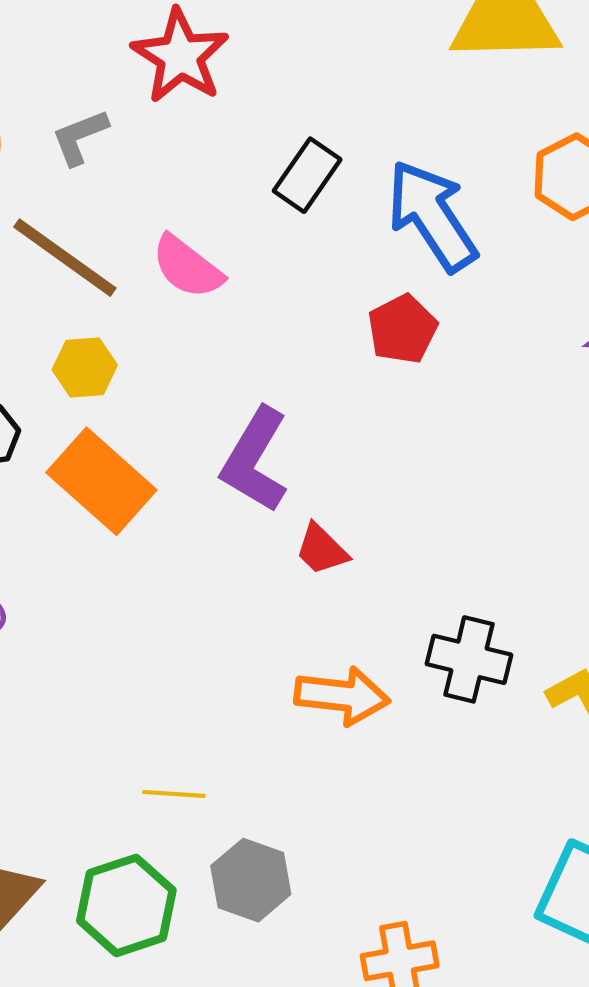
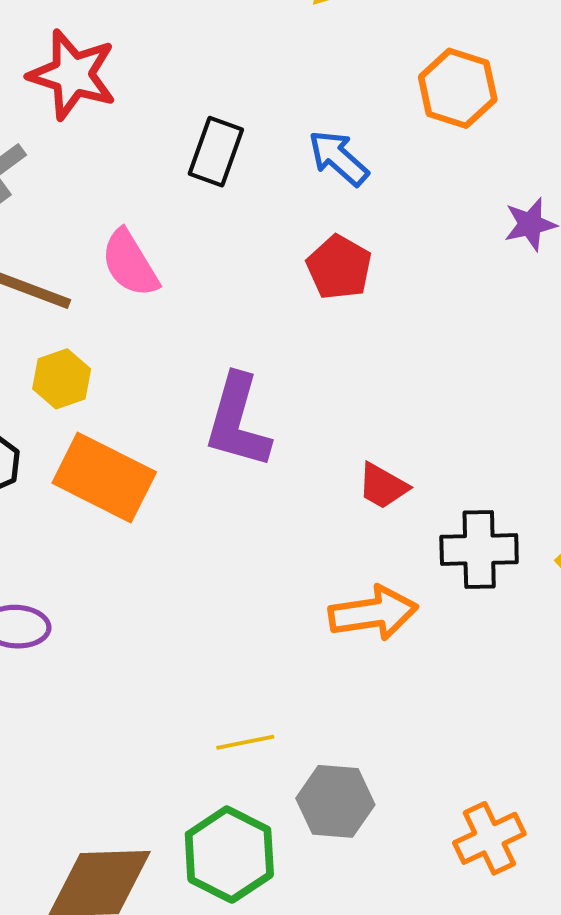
blue arrow: (432, 216) -> (338, 158), size x0.6
pink semicircle: (187, 267) -> (130, 263), turned 36
red trapezoid: (322, 549) -> (383, 486), moved

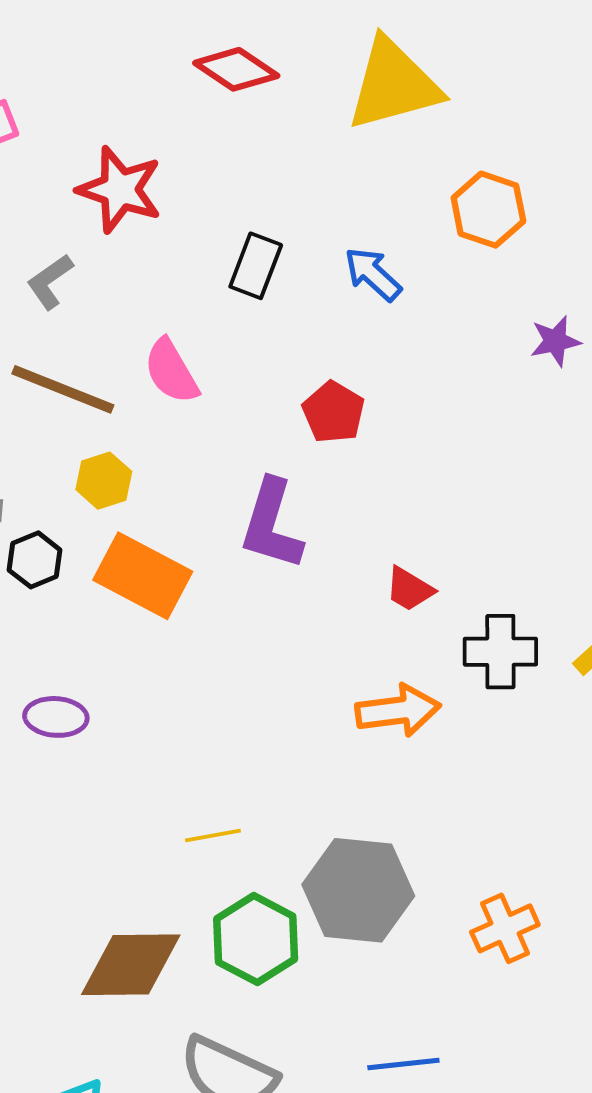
red pentagon: (339, 267) -> (334, 412), moved
yellow line: (245, 742) -> (213, 836), moved
gray hexagon: (335, 801) -> (358, 890), size x1.5

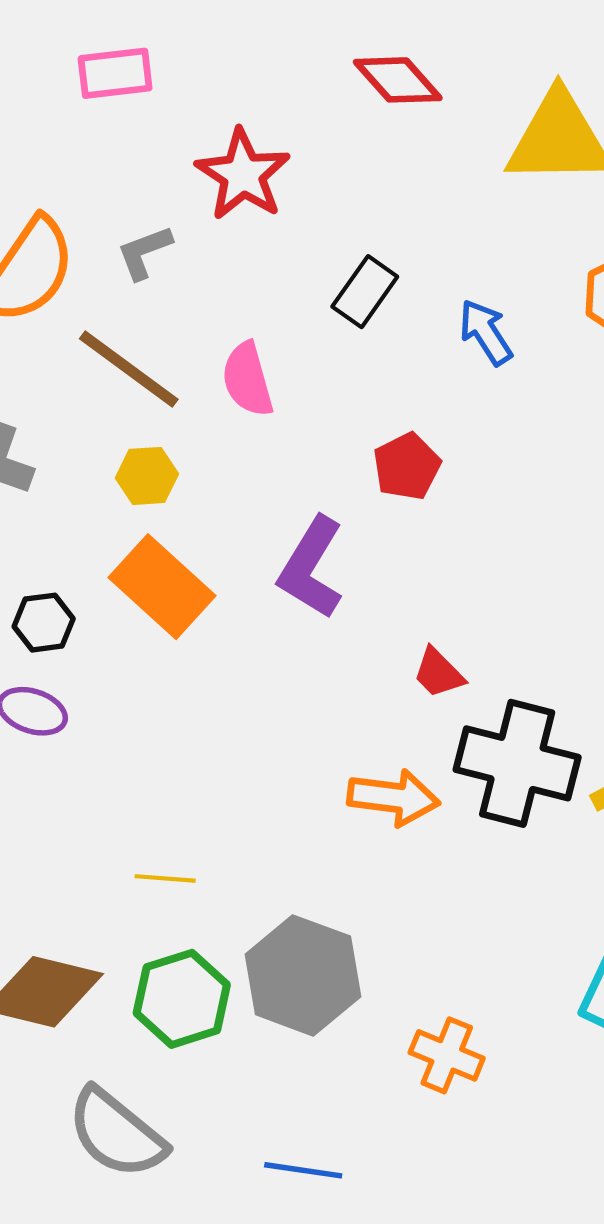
black hexagon: (35, 560) -> (44, 623), moved
black cross: (500, 652) -> (517, 763), size x1.5
orange cross: (505, 928) -> (447, 1055), turned 32

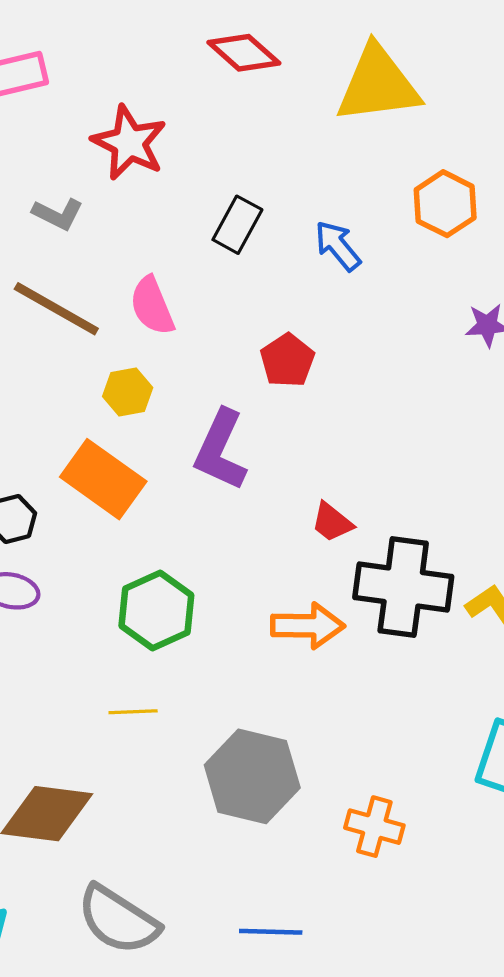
gray L-shape: (144, 252) -> (58, 214), turned -126
yellow hexagon: (147, 476) -> (128, 392), moved
green hexagon: (182, 999) -> (156, 610), moved

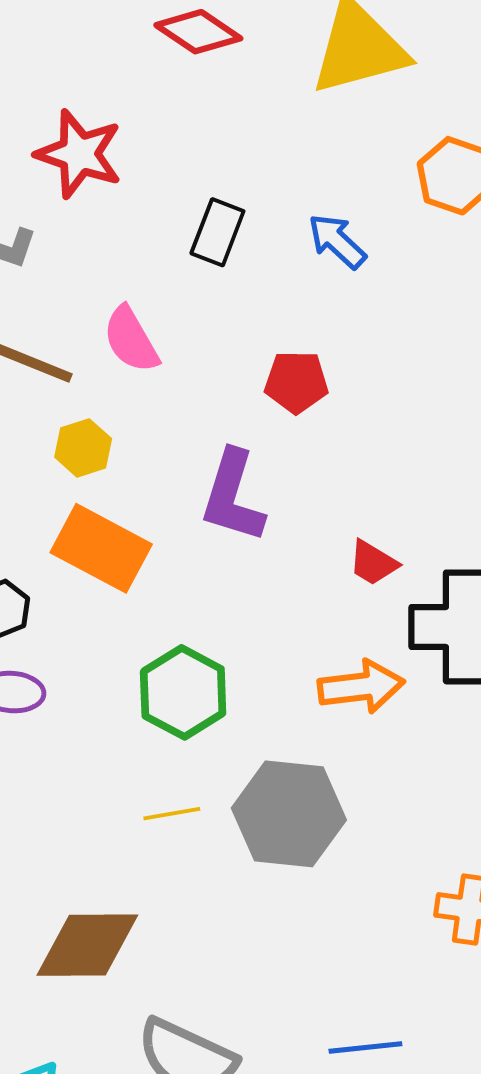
red pentagon: (287, 360) -> (296, 382), turned -30
yellow hexagon: (128, 392) -> (83, 448), moved
gray hexagon: (252, 776) -> (289, 814), moved

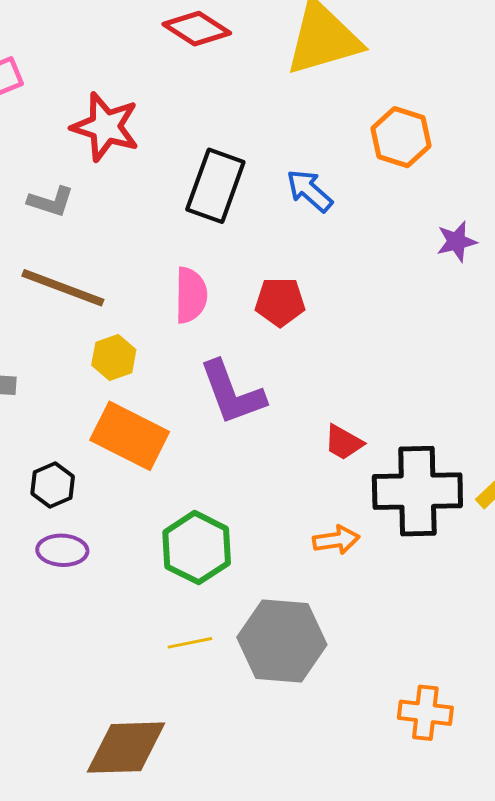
black rectangle: (217, 232) -> (215, 186), size x1.4
pink semicircle: (131, 340) -> (191, 295), moved, turned -148
purple L-shape: (233, 496) -> (232, 393), turned -36
orange arrow: (361, 687) -> (336, 540), size x0.7

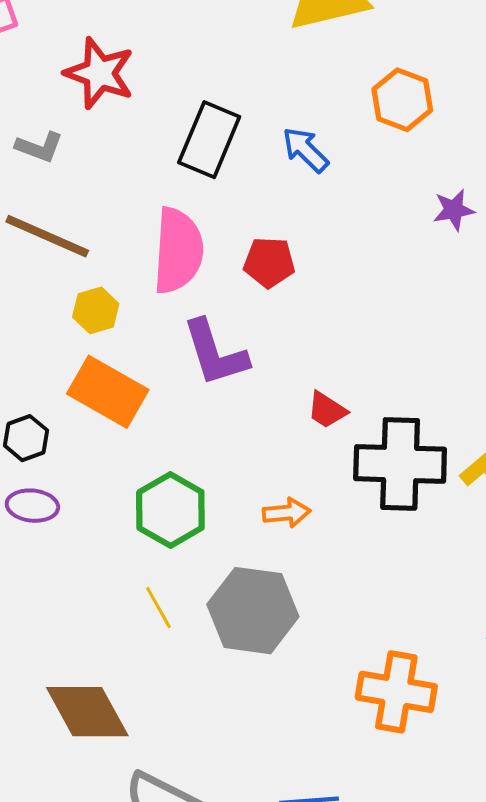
pink semicircle: (191, 295) -> (178, 251), size x1.5
orange arrow: (336, 540) -> (287, 513), moved
yellow line: (190, 643) -> (158, 607), turned 69
orange cross: (425, 713) -> (396, 692), size x1.4
brown diamond: (126, 748) -> (87, 712), turned 60

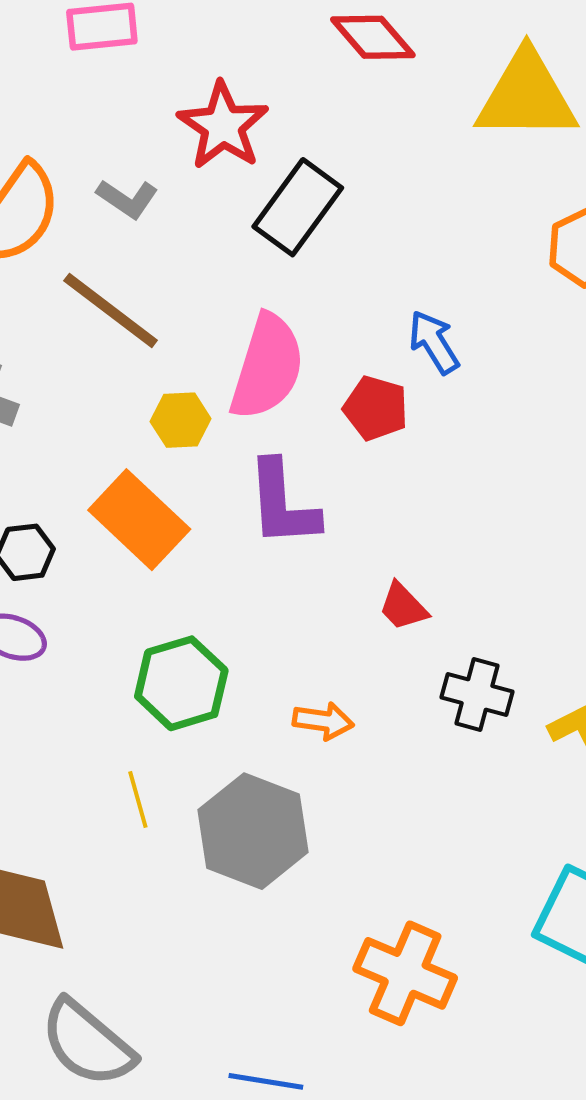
black rectangle: (209, 140) -> (298, 207), moved
blue arrow: (305, 150) -> (434, 342), moved
yellow hexagon: (96, 310) -> (181, 420), moved
black cross: (400, 464) -> (477, 694), size x0.6

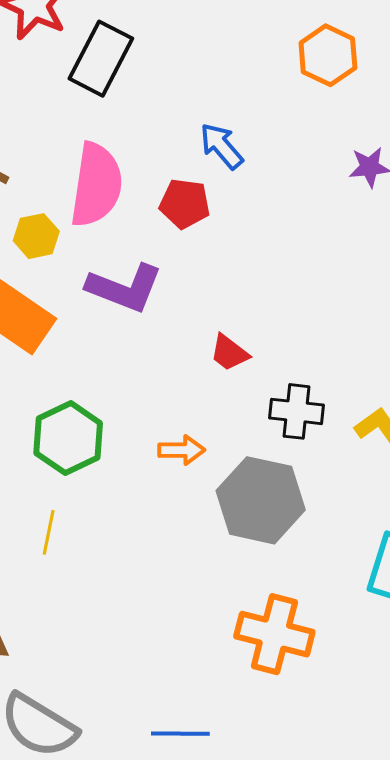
purple L-shape: (283, 504) -> (125, 288), turned -56
yellow line: (138, 800) -> (49, 532), turned 36
gray hexagon: (253, 831) -> (261, 500), moved

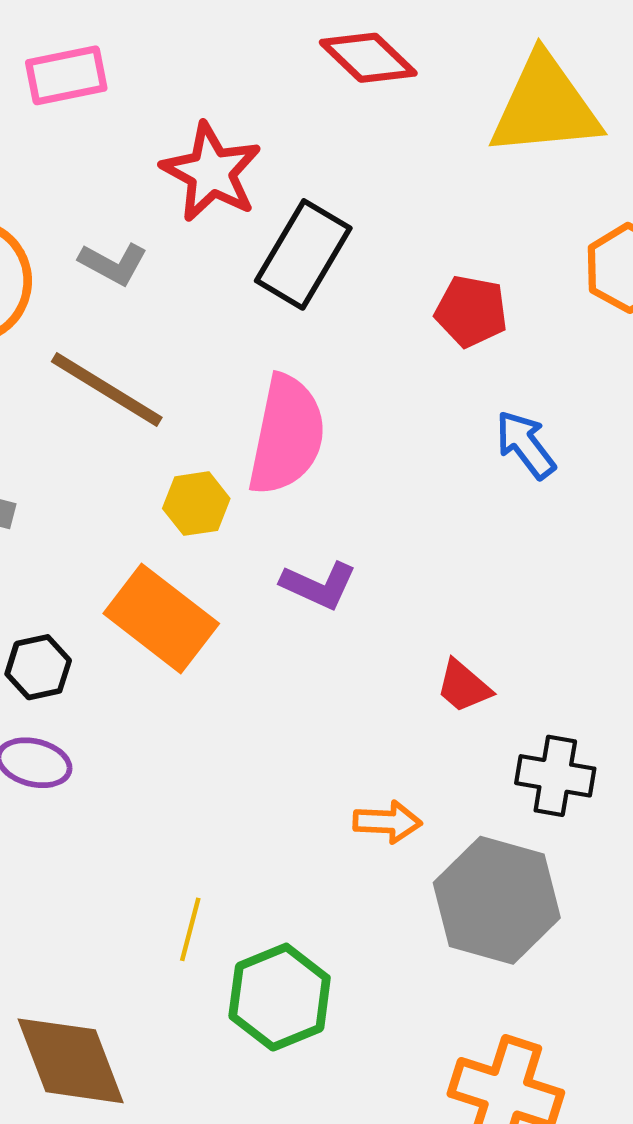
blue arrow: (221, 146) -> (525, 445), moved
red pentagon: (185, 204) -> (471, 311), moved
purple L-shape: (125, 288) -> (319, 585), size x0.7
green hexagon: (68, 438) -> (280, 997), moved

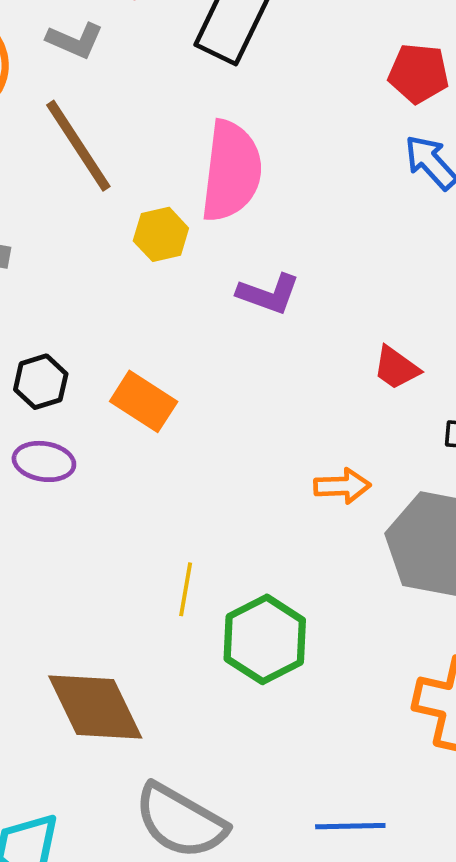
red pentagon: (471, 311) -> (419, 73), moved
brown line: (107, 389) -> (78, 146), turned 30
orange rectangle: (161, 619) -> (144, 401), moved, size x0.7

